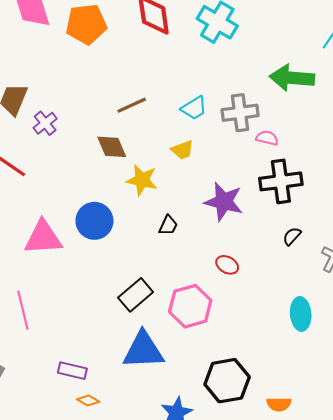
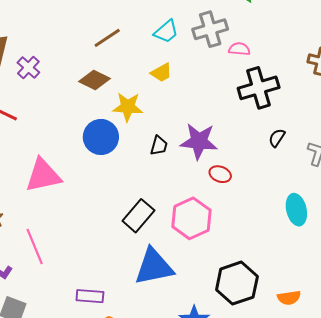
brown diamond: (112, 147) -> (94, 80), turned -32
purple star: (224, 202) -> (199, 141), moved
blue circle: (94, 221) -> (101, 137), moved

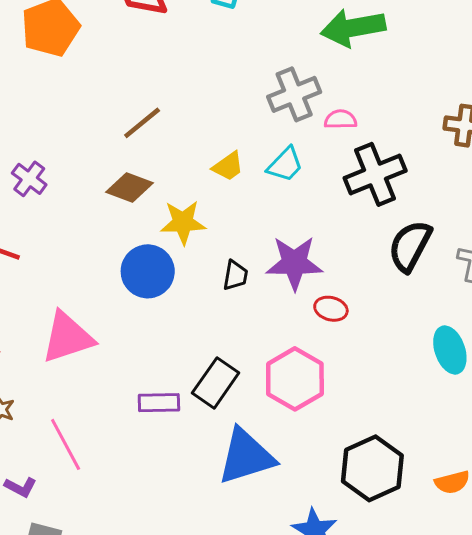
cyan trapezoid: (166, 32) -> (285, 165), moved
black semicircle: (277, 138) -> (410, 246), size x1.8
purple rectangle: (90, 296) -> (159, 403), moved

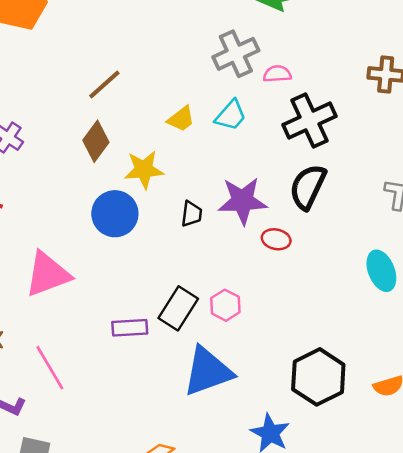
brown diamond: (130, 188) -> (96, 141), turned -72
black semicircle: (410, 246) -> (308, 187), moved
pink hexagon: (295, 379) -> (225, 305), moved, size x0.6

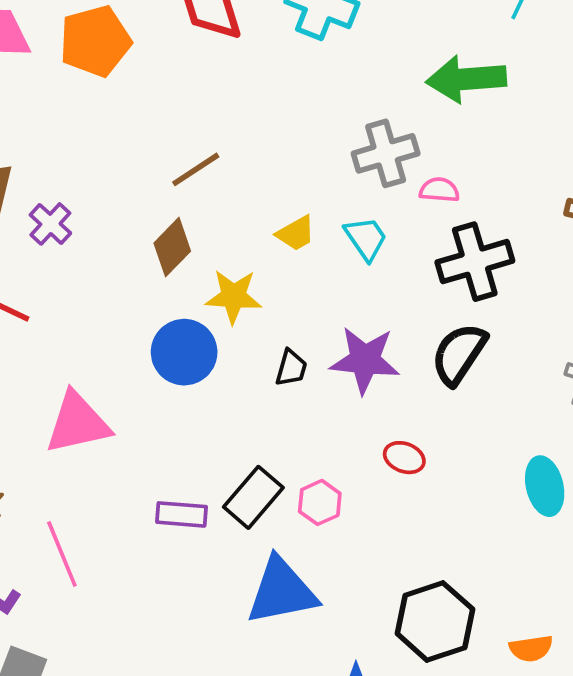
cyan trapezoid: (231, 115) -> (366, 238), turned -84
red ellipse: (276, 239) -> (404, 458), moved

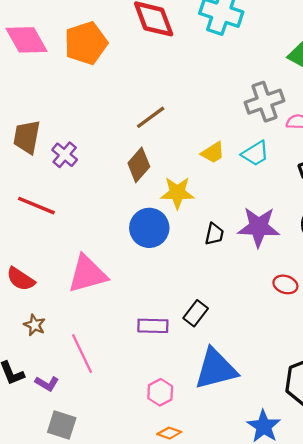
cyan trapezoid: (366, 238) -> (255, 153), turned 96
black rectangle: (253, 497) -> (196, 313), size x0.7
pink hexagon: (320, 502) -> (160, 392), moved

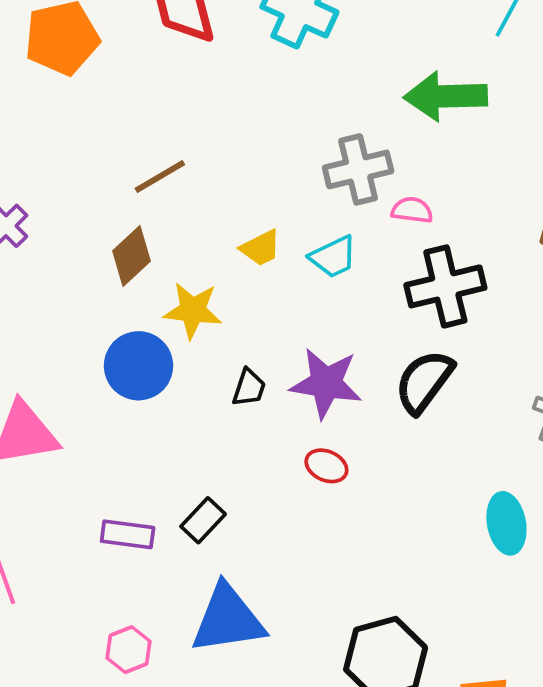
red ellipse: (285, 284) -> (326, 466), moved

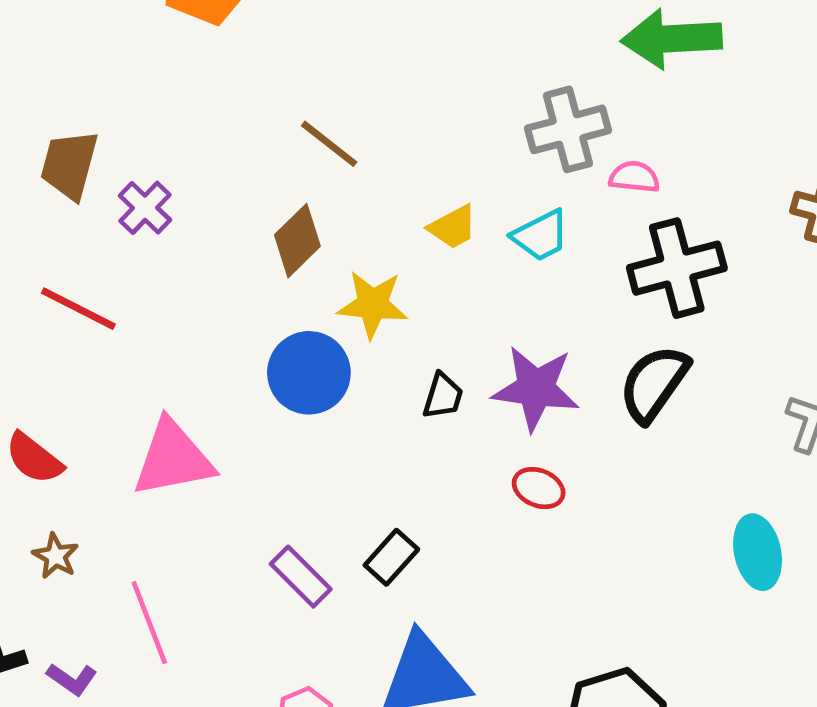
brown line: (160, 176) -> (329, 144), turned 70
purple rectangle: (128, 534) -> (301, 577), turned 39

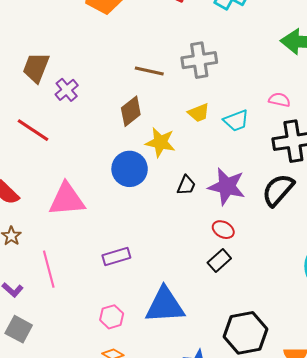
gray cross: (568, 129) -> (199, 60), moved
brown line: (329, 144) -> (149, 71), turned -32
black rectangle: (391, 557) -> (219, 261), moved
purple rectangle: (301, 577) -> (116, 256), turned -68

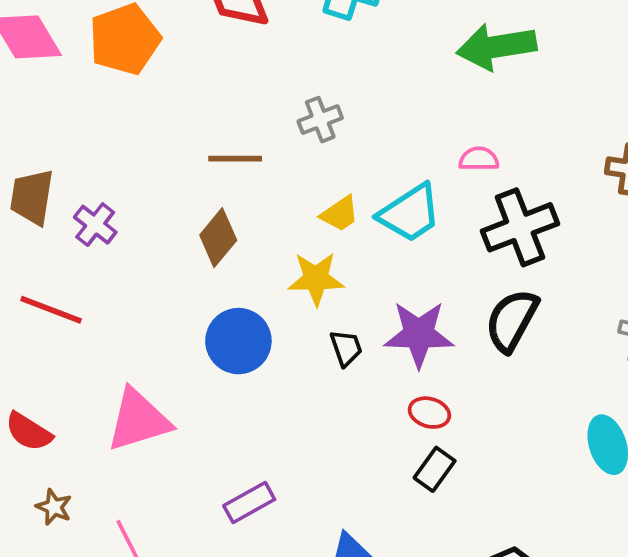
gray cross: (199, 60) -> (320, 120), size x0.7
cyan trapezoid: (236, 121) -> (410, 213), size x1.4
yellow star: (160, 142) -> (316, 279), moved
black trapezoid: (186, 185) -> (346, 348), turned -30

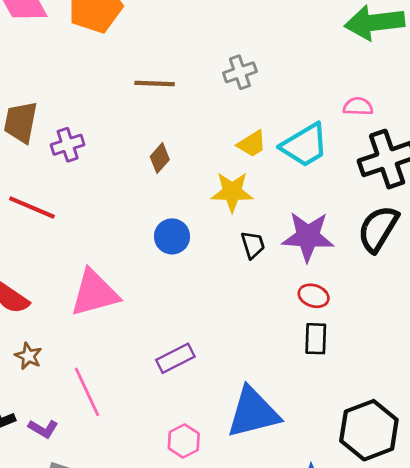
brown line: (235, 159) -> (155, 84), moved
purple cross: (95, 225) -> (68, 145), turned 32
brown diamond: (218, 238) -> (160, 158), size x0.7
blue circle: (238, 341) -> (172, 236), size x0.7
black rectangle: (435, 469) -> (316, 339), turned -36

